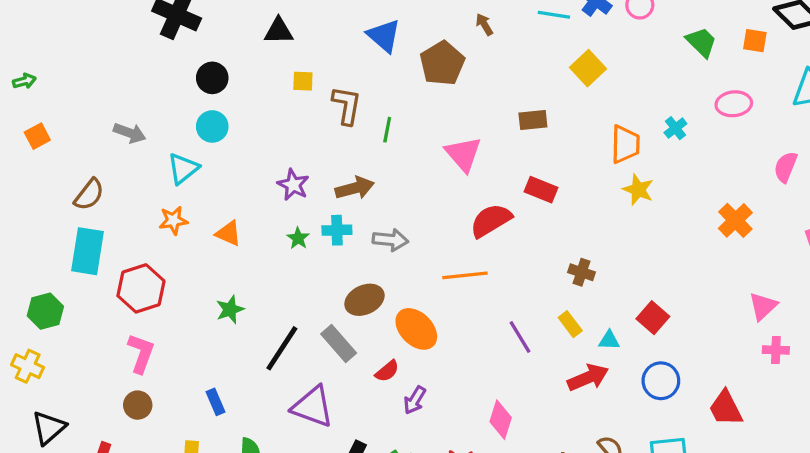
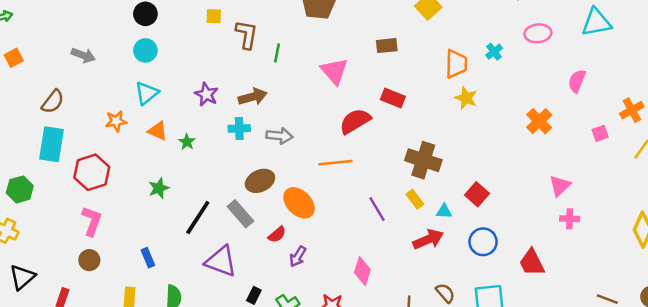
cyan triangle: (183, 169) -> (147, 93), moved
green star: (298, 238) -> (187, 142), moved
brown cross: (582, 272) -> (423, 160), size x1.8

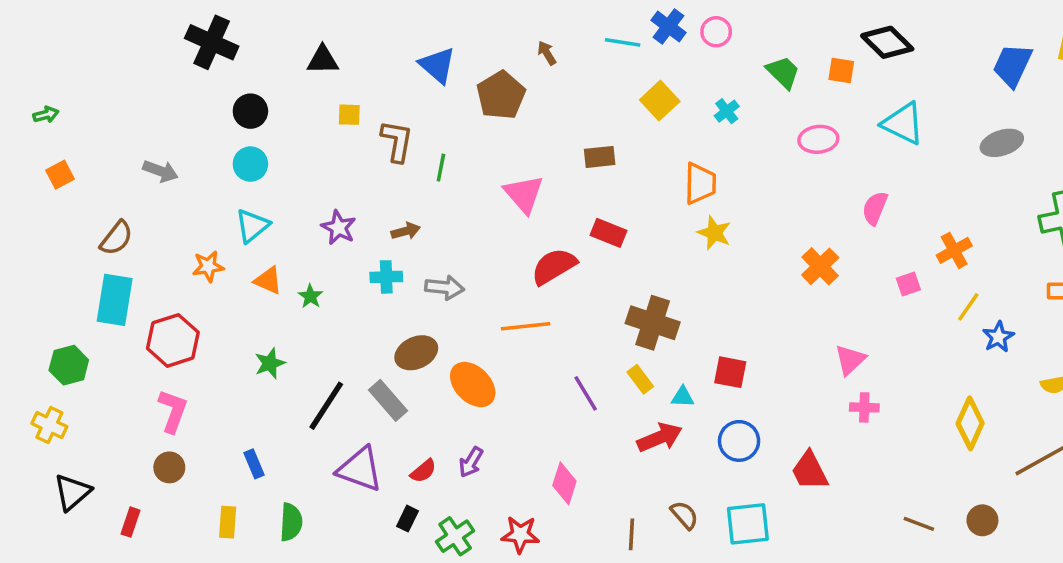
cyan triangle: (596, 22) -> (903, 123), turned 36
cyan cross: (494, 52) -> (727, 111), moved
brown arrow: (253, 97) -> (406, 231), size x0.7
red square: (477, 194) -> (730, 372), turned -30
red semicircle: (277, 235) -> (423, 471), moved

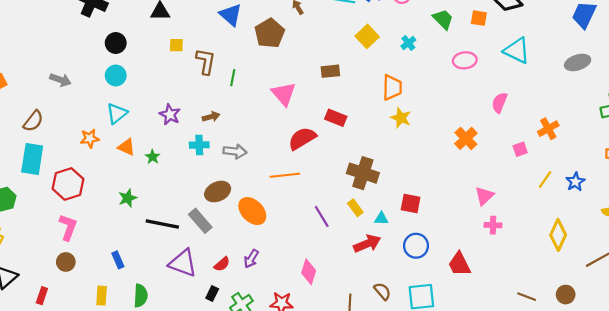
yellow line: (968, 307) -> (545, 180), moved
black line: (326, 406) -> (162, 224), turned 68

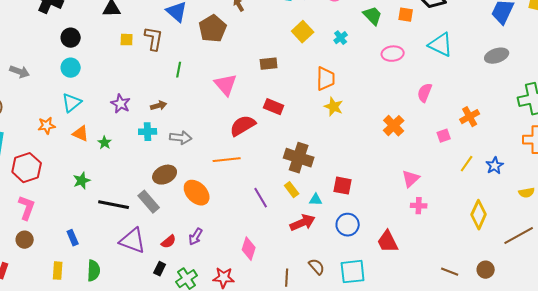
brown L-shape: (206, 61) -> (154, 39), moved

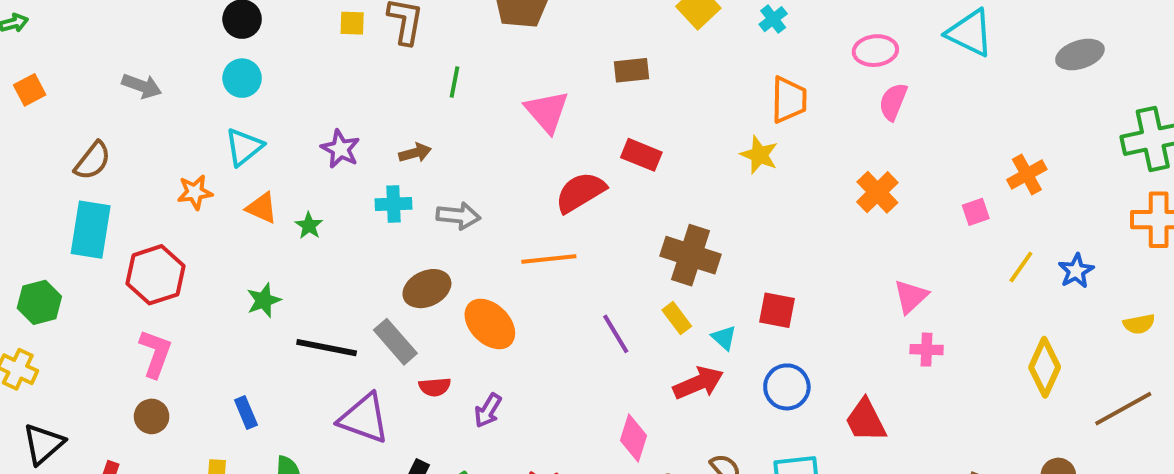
orange trapezoid: (326, 79) -> (789, 100), moved
pink semicircle: (425, 93) -> (893, 102), moved
cyan triangle: (316, 200) -> (724, 338), turned 40
red semicircle: (169, 242) -> (435, 387), moved, turned 35
pink diamond: (249, 249) -> (633, 438), moved

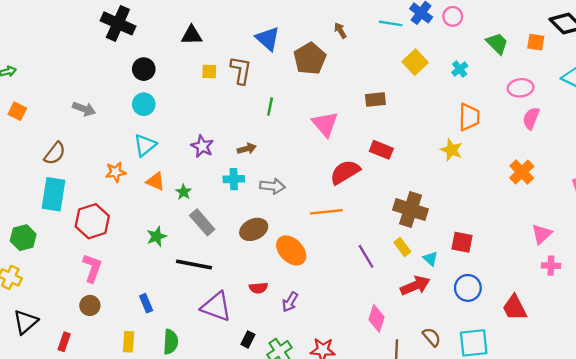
orange square: (30, 90) -> (17, 111), turned -36
gray rectangle: (395, 342) -> (202, 222), moved

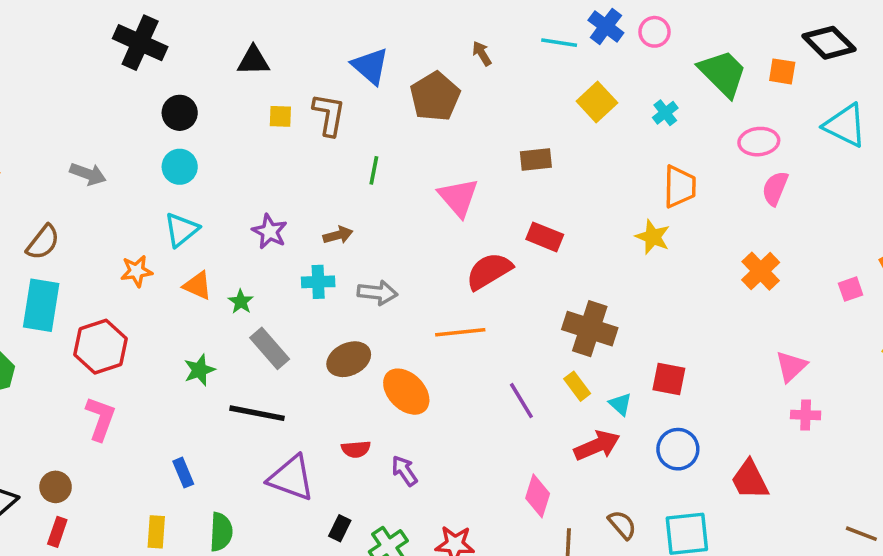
green trapezoid: (497, 43) -> (723, 73), size x1.4
purple arrow: (290, 302) -> (404, 471), turned 114
brown circle: (90, 305) -> (56, 487), moved

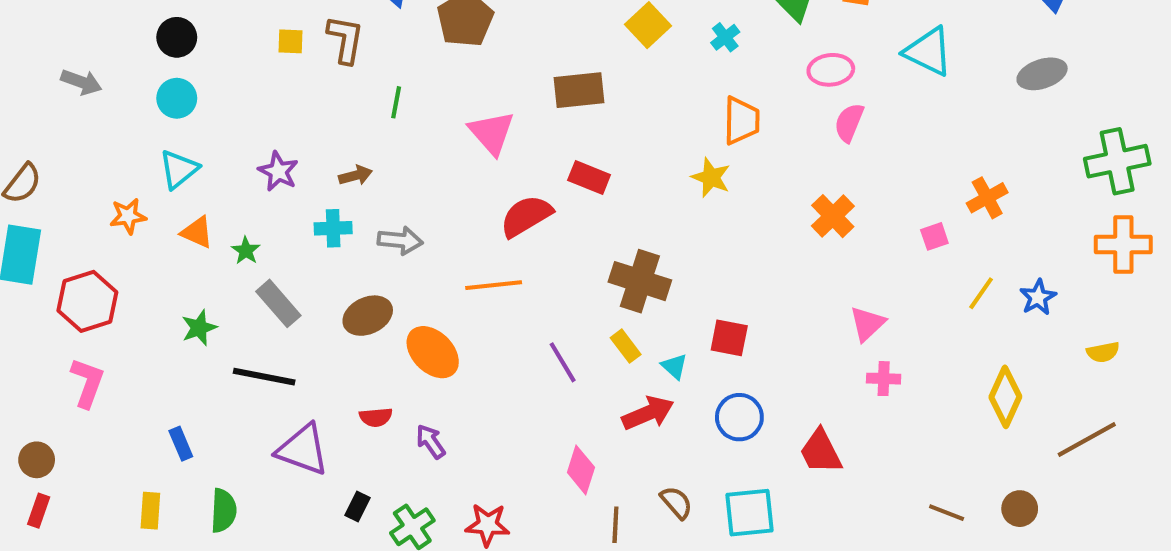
brown rectangle: (536, 160) -> (579, 90), size x1.4
gray arrow: (88, 174) -> (81, 82), moved

